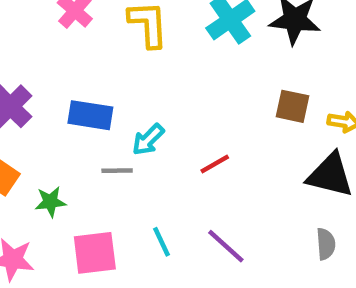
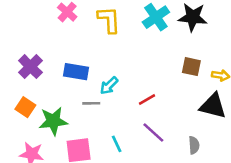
green star: (50, 202) -> (53, 121), size x1.6
gray semicircle: (326, 244) -> (194, 145), moved
purple line: (226, 246) -> (153, 132), moved

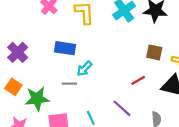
blue rectangle: (76, 72) -> (65, 48), moved
red line: (147, 100) -> (138, 80), moved

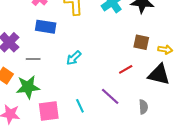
blue rectangle: (65, 48) -> (46, 27), moved
gray line: (69, 84) -> (33, 59), moved

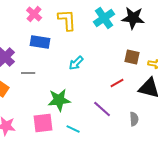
cyan arrow: (74, 58) -> (76, 63), moved
green star: (28, 87) -> (59, 100), moved
cyan line: (80, 106) -> (73, 129), moved, turned -40

